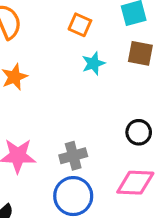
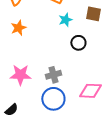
black circle: (139, 132) -> (78, 43), moved

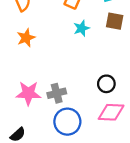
black circle: (78, 43) -> (106, 84), moved
gray cross: (53, 75) -> (57, 93), moved

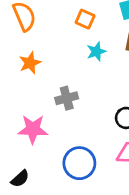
gray cross: (57, 93) -> (67, 98), moved

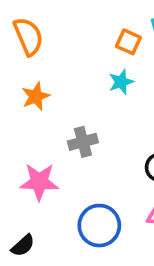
orange square: (85, 19) -> (128, 42), moved

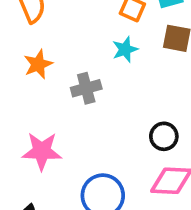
gray cross: (83, 142) -> (86, 88), moved

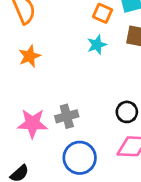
gray cross: (86, 88) -> (67, 116), moved

